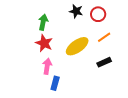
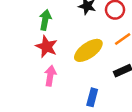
blue rectangle: (55, 83) -> (92, 97), moved

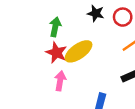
yellow ellipse: (88, 50) -> (79, 51), moved

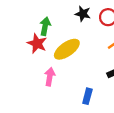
red star: (56, 53) -> (37, 43), moved

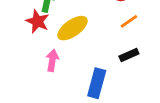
blue rectangle: (87, 96) -> (97, 83), size x1.5

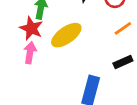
pink arrow: (52, 60) -> (30, 53), moved

